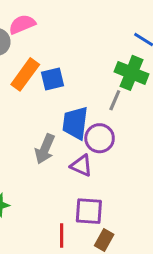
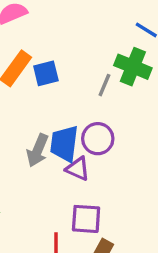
gray line: (115, 100) -> (104, 85), moved
blue trapezoid: (75, 123) -> (64, 144), moved

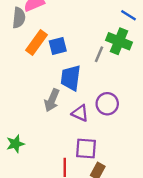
purple circle: (98, 139) -> (107, 104), moved
blue trapezoid: (64, 144) -> (71, 78), moved

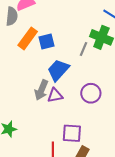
blue trapezoid: (71, 78) -> (58, 70), turned 35
purple triangle: (80, 113) -> (55, 95), moved, turned -35

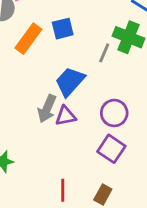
blue square: (47, 42) -> (63, 29), moved
purple square: (72, 133) -> (111, 149), moved, turned 30

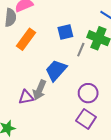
blue square: (63, 29) -> (65, 32), moved
purple triangle: (66, 116) -> (26, 97), moved

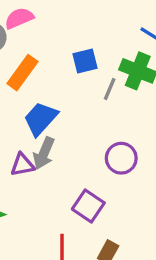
blue trapezoid: (56, 70) -> (41, 119), moved
purple square: (86, 119) -> (88, 206), moved

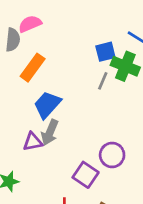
blue square: (85, 61) -> (105, 52), moved
purple circle: (121, 158) -> (112, 155), moved

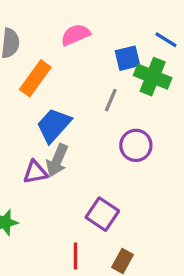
pink semicircle: (30, 24) -> (76, 35), moved
gray line: (103, 81) -> (111, 100), moved
purple circle: (112, 155) -> (136, 145), moved

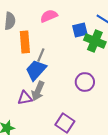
orange rectangle: (35, 78) -> (25, 42), turned -40
gray line: (111, 100) -> (41, 55), moved

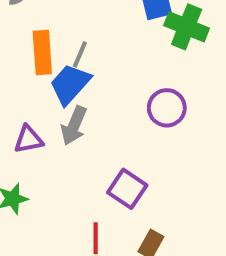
orange rectangle: (25, 42) -> (42, 53), moved
purple triangle: (25, 98) -> (28, 139), moved

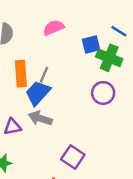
purple circle: (167, 108) -> (103, 93), moved
gray arrow: (74, 126) -> (40, 118), turned 85

